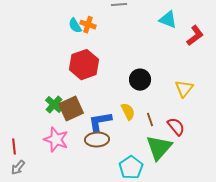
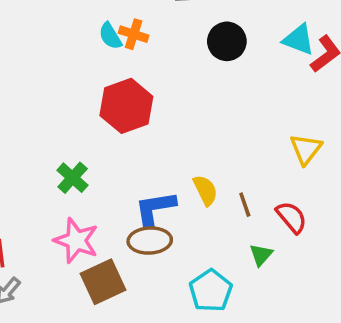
cyan triangle: (168, 20) -> (299, 40), moved
black circle: (140, 80) -> (227, 41), moved
brown square: (71, 109) -> (103, 282), moved
green triangle: (159, 148) -> (261, 255), size x0.5

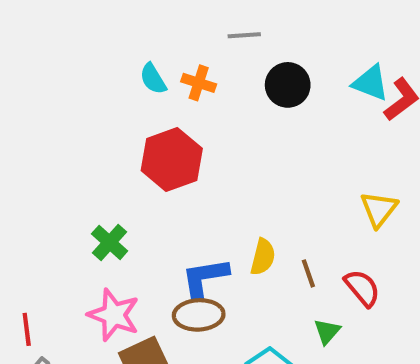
orange cross: (134, 34) -> (199, 83), moved
yellow semicircle: (205, 190) -> (263, 257), turned 40

